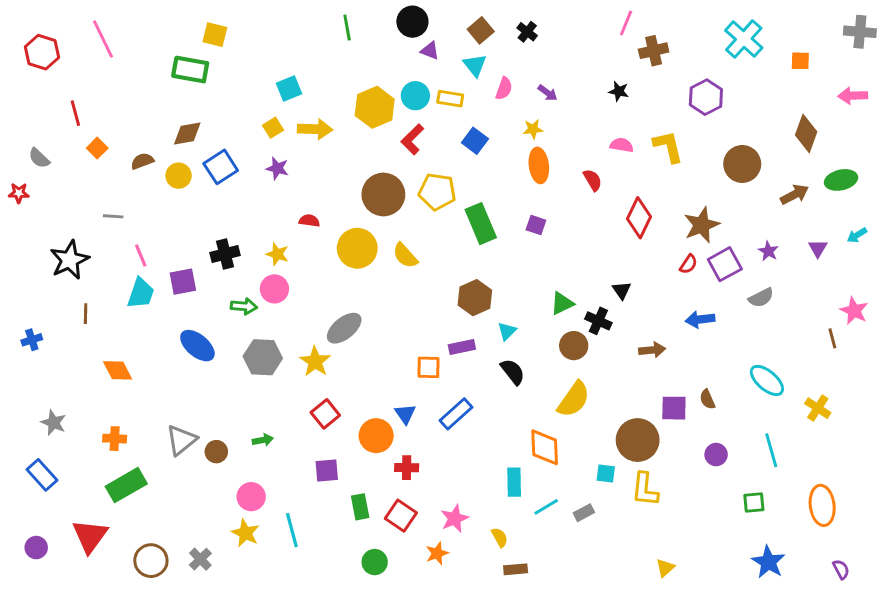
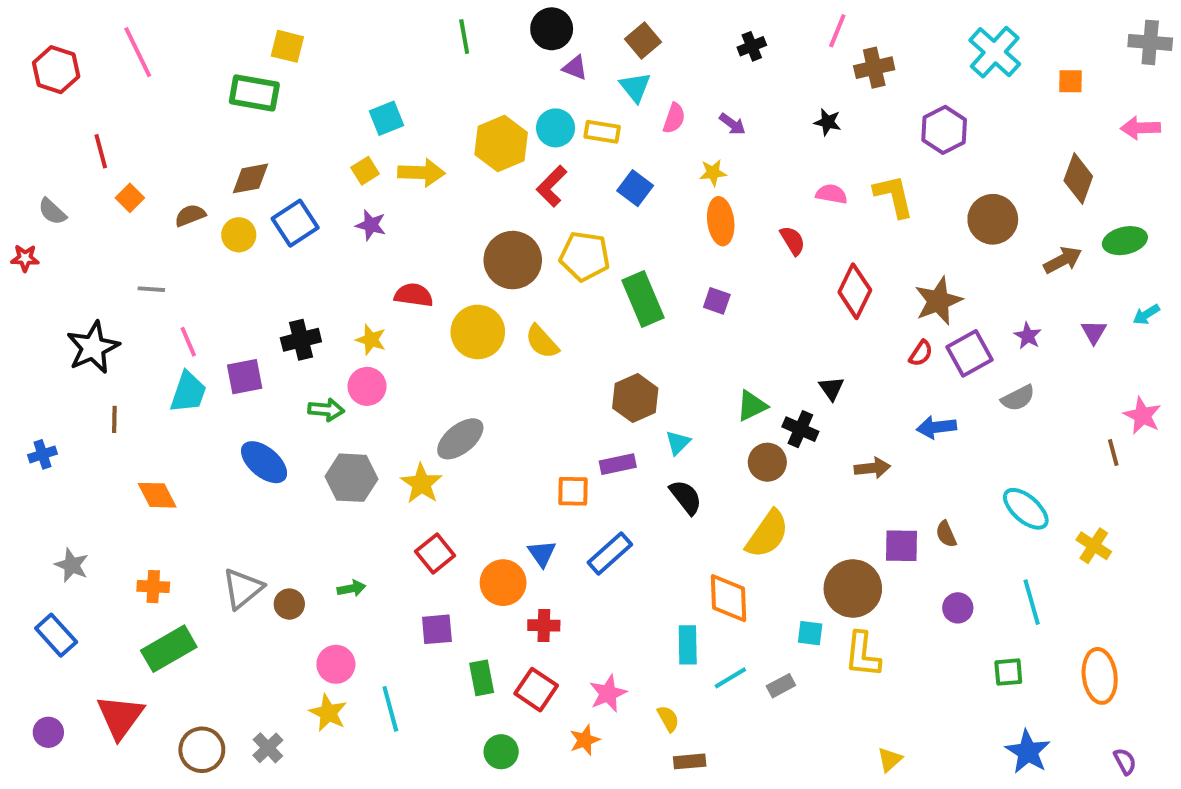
black cross: (527, 32) -> (752, 46), moved, turned 30
red semicircle: (309, 221) -> (414, 295), size x1.4

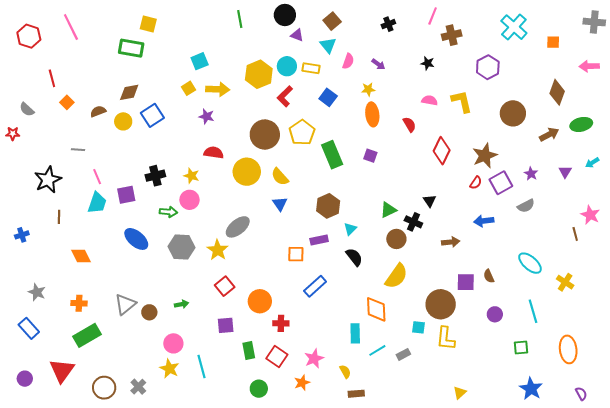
purple star: (371, 225) -> (207, 116), moved
yellow pentagon: (585, 256) -> (302, 133), turned 30
blue triangle: (542, 554) -> (280, 204), moved

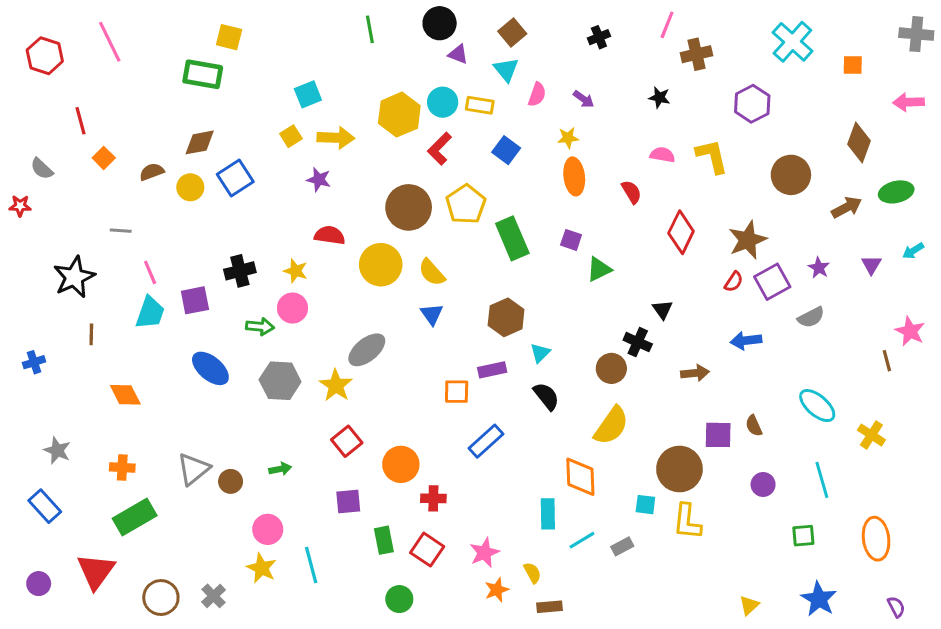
green triangle: (388, 210) -> (599, 269), moved
orange star: (302, 383) -> (497, 590), moved
yellow triangle: (460, 393) -> (749, 605), moved

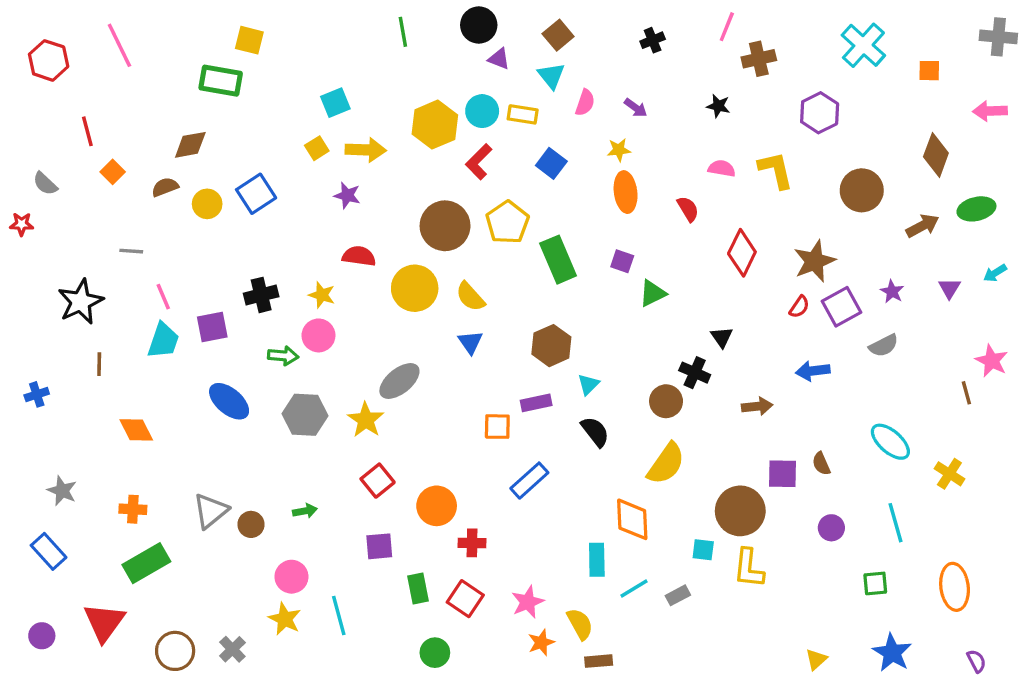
brown diamond: (200, 142) -> (190, 145), moved
yellow semicircle: (532, 573) -> (580, 624), size x1.4

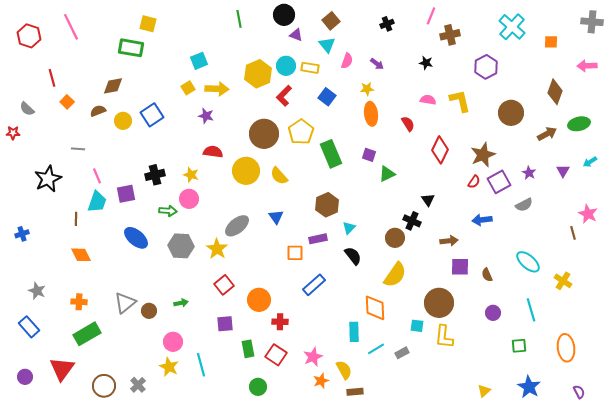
blue triangle: (470, 342) -> (276, 217), moved
brown line: (99, 364) -> (76, 219), moved
purple square: (782, 474) -> (460, 267), moved

